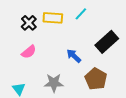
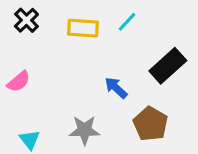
black cross: (29, 23) -> (26, 20), moved
pink semicircle: (29, 52) -> (19, 81), moved

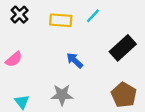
blue arrow: (116, 88) -> (75, 60), moved
brown pentagon: (151, 124) -> (124, 95), moved

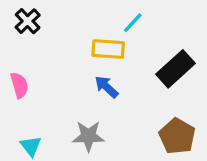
yellow rectangle: (61, 20) -> (108, 49), moved
pink semicircle: (14, 59) -> (19, 85), turned -66

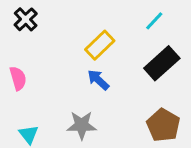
cyan line: (133, 23) -> (154, 21), moved
yellow rectangle: (108, 49) -> (100, 45), turned -48

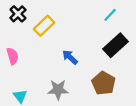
yellow rectangle: (100, 45) -> (44, 26), moved
brown pentagon: (163, 125) -> (104, 83), moved

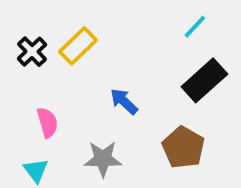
black cross: (18, 14) -> (32, 52), moved
pink semicircle: (13, 56) -> (47, 122), moved

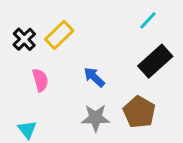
pink semicircle: (47, 122) -> (40, 80), moved
gray star: (103, 159) -> (96, 118), moved

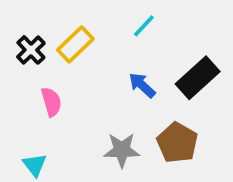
cyan line: (148, 20) -> (144, 26), moved
blue arrow: (94, 77) -> (142, 85), moved

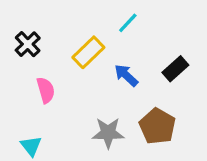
yellow rectangle: (75, 44) -> (88, 52), moved
black rectangle: (198, 78) -> (175, 69), size x0.7

